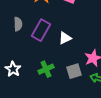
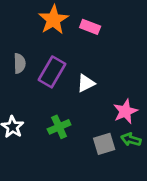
gray square: (74, 71) -> (104, 144), moved

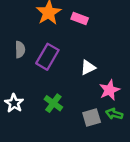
white triangle: (86, 83) -> (88, 67), moved
green cross: (59, 127) -> (53, 103), turned -30

